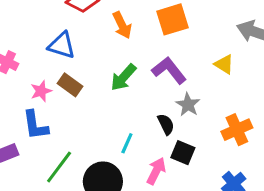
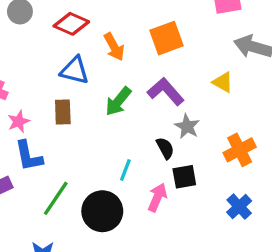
blue triangle: (62, 45) -> (75, 70), moved
brown rectangle: (70, 85) -> (63, 112), turned 55
pink star: (41, 91) -> (19, 121), moved
black square: (183, 153) -> (184, 177), turned -30

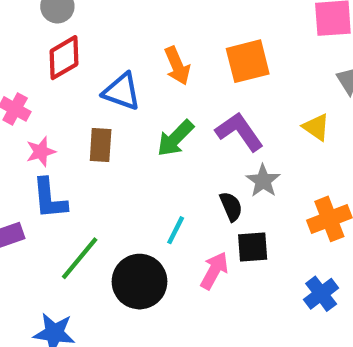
red diamond: (71, 24) -> (64, 58), moved, turned -60

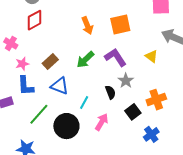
blue triangle: (122, 92) -> (60, 86), moved
brown rectangle: (101, 145) -> (50, 62), turned 42
black square: (253, 247) -> (133, 112), moved, turned -35

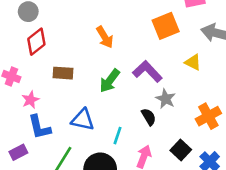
orange square: (120, 24) -> (166, 26), moved
brown rectangle: (50, 62) -> (63, 73), moved, turned 56
black square: (133, 112) -> (181, 150), moved

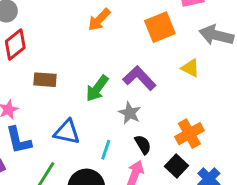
orange arrow: (105, 37) -> (99, 20), moved, turned 75
gray star: (166, 99) -> (130, 113), moved
orange cross: (208, 116) -> (189, 134), moved
black semicircle: (149, 117) -> (143, 145), moved

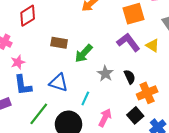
purple L-shape: (139, 78) -> (128, 42), moved
brown rectangle: (45, 80) -> (59, 43), moved
black semicircle: (143, 145) -> (130, 77), moved

